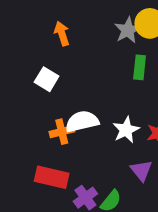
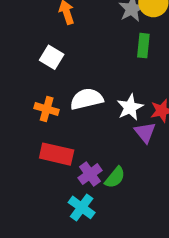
orange cross: (62, 132) -> (47, 109), moved, turned 30
purple triangle: (141, 171) -> (145, 132), moved

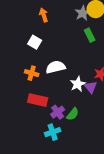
green rectangle: (143, 46) -> (90, 35), turned -32
white star: (130, 107) -> (78, 84), moved
cyan cross: (82, 207) -> (53, 132), turned 35

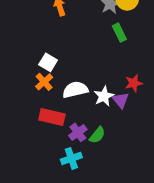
white square: (35, 42) -> (48, 62), moved
white semicircle: (56, 67) -> (75, 90), moved
orange cross: (32, 73) -> (44, 82), turned 32

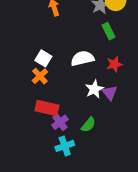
red star: (134, 83) -> (114, 64), moved
white semicircle: (75, 90) -> (82, 58), moved
purple cross: (78, 132) -> (60, 122), moved

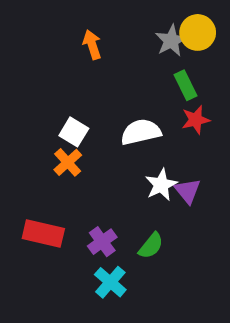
red star: (114, 64) -> (196, 120), moved
red rectangle: (47, 108) -> (43, 233), moved
cyan cross: (65, 146) -> (110, 282), turned -30

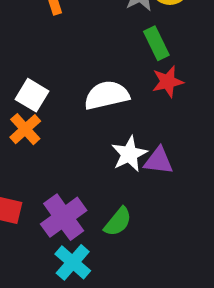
purple triangle: (187, 191) -> (159, 161), turned -44
purple cross: (102, 242) -> (64, 217), size x1.4

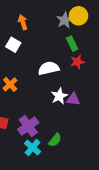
white square: (32, 95) -> (13, 45), moved
green semicircle: (118, 222) -> (55, 140), moved

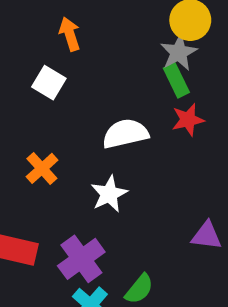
gray star: (65, 20) -> (179, 53), moved
white star: (59, 96) -> (109, 194), moved
purple triangle: (73, 99) -> (206, 236), moved

